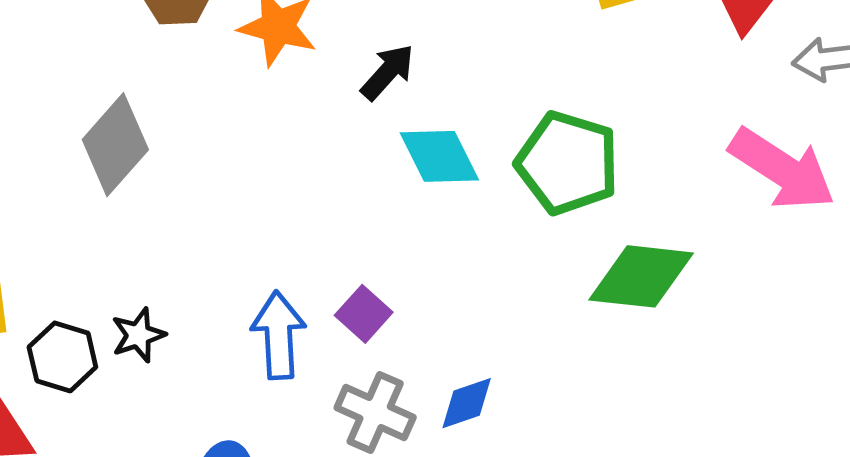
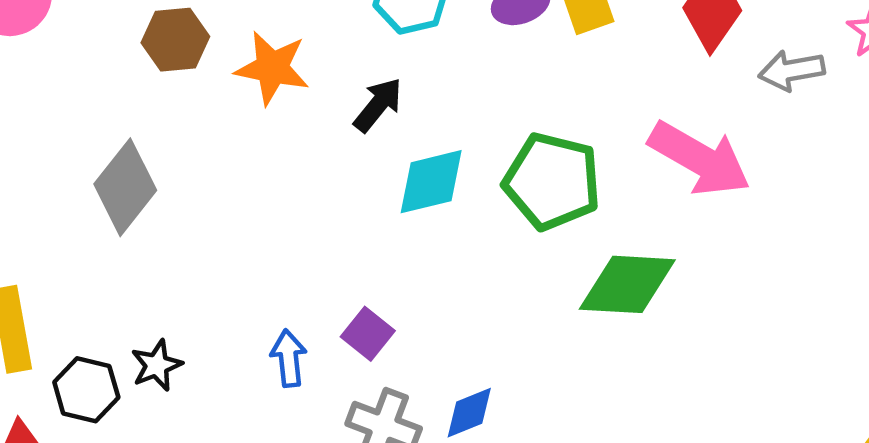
cyan diamond: (439, 156) -> (431, 182), turned -74
pink arrow: (782, 169) -> (699, 159), moved
blue arrow: (278, 335) -> (289, 358), size x0.7

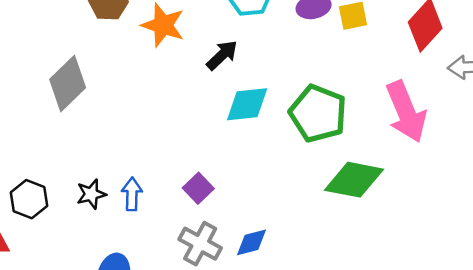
pink arrow: (699, 159) -> (406, 112), turned 30
blue arrow: (289, 358) -> (132, 194), moved
black star: (157, 365) -> (91, 194), moved

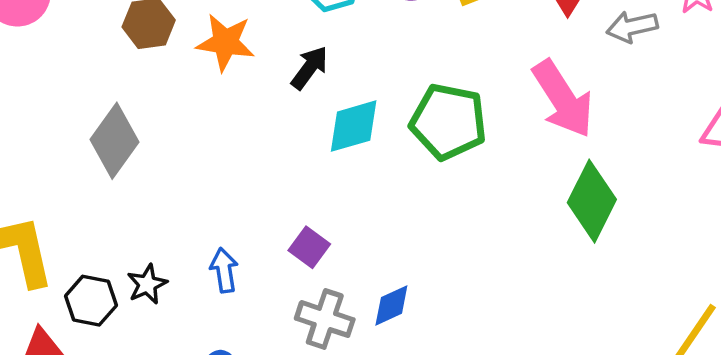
green diamond: (354, 180) -> (592, 201), moved, turned -64
black star: (91, 194) -> (147, 284), moved

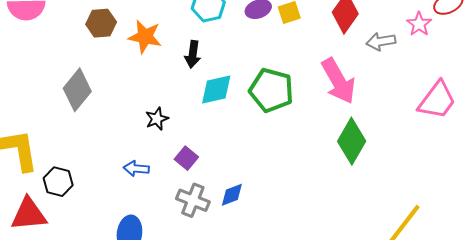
black arrow: (310, 68) -> (193, 54), turned 148
blue arrow: (224, 270) -> (136, 169), turned -80
black star: (147, 284) -> (157, 119), moved

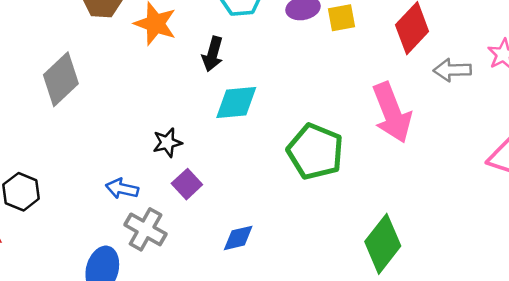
green pentagon: (271, 90) -> (315, 152), moved
black star: (157, 119) -> (167, 143), moved
green diamond: (352, 141) -> (383, 244), moved
gray cross: (193, 200) -> (146, 229), moved

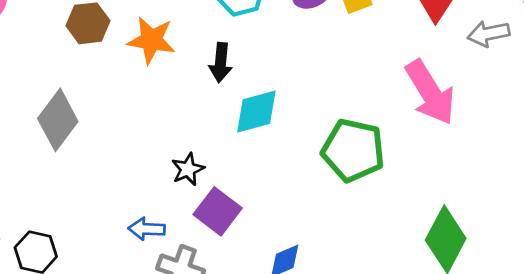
purple square: (187, 184) -> (218, 211), size x1.4

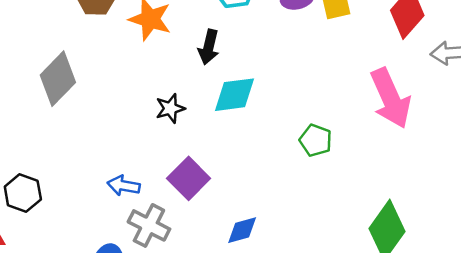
green pentagon: (353, 150) -> (316, 140), size x0.6
black star: (188, 169) -> (170, 108), moved

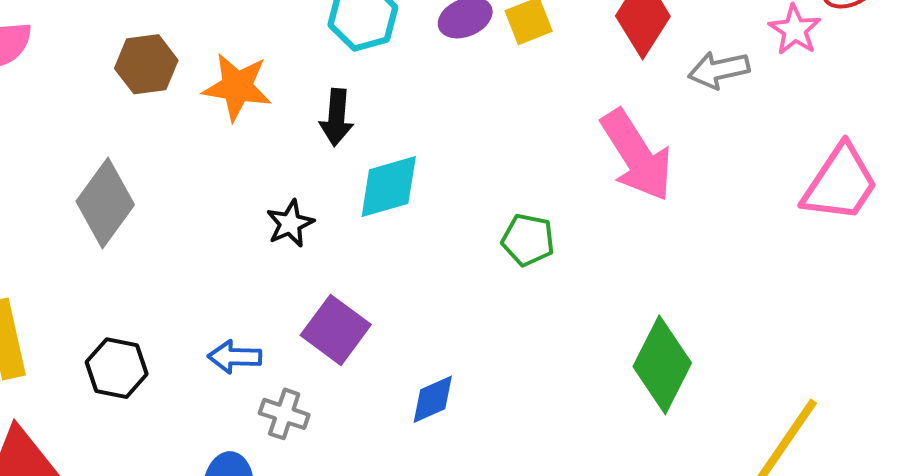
black hexagon: (23, 193) -> (117, 368), moved
gray cross: (149, 225) -> (284, 414), size x0.7

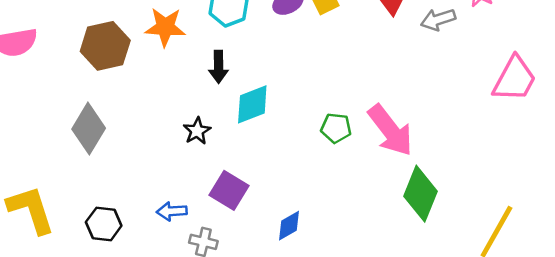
brown hexagon: (146, 64) -> (105, 46), size x1.4
orange star: (237, 87) -> (165, 27), moved
pink arrow: (637, 155) -> (390, 130), moved

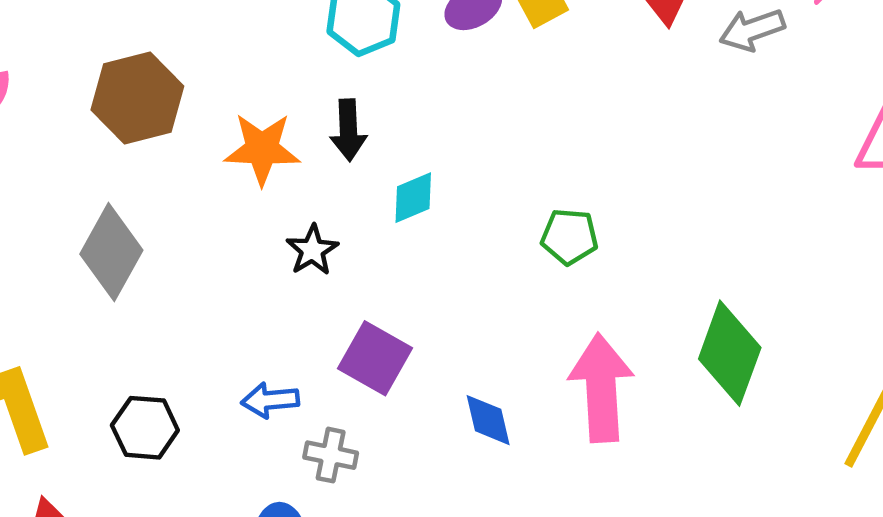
orange star: (165, 27) -> (262, 149), moved
cyan diamond: (252, 104) -> (413, 198), size x0.7
pink arrow: (390, 130) -> (601, 388), moved, turned -144
blue diamond: (289, 226) -> (488, 420), turned -72

